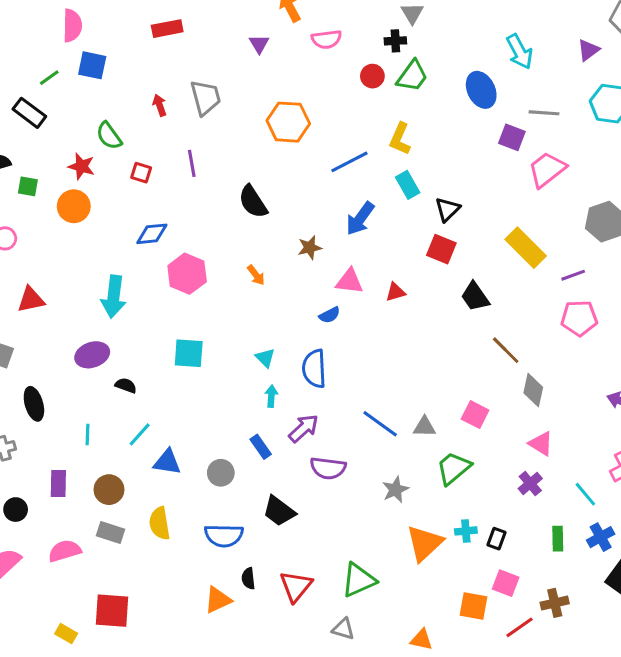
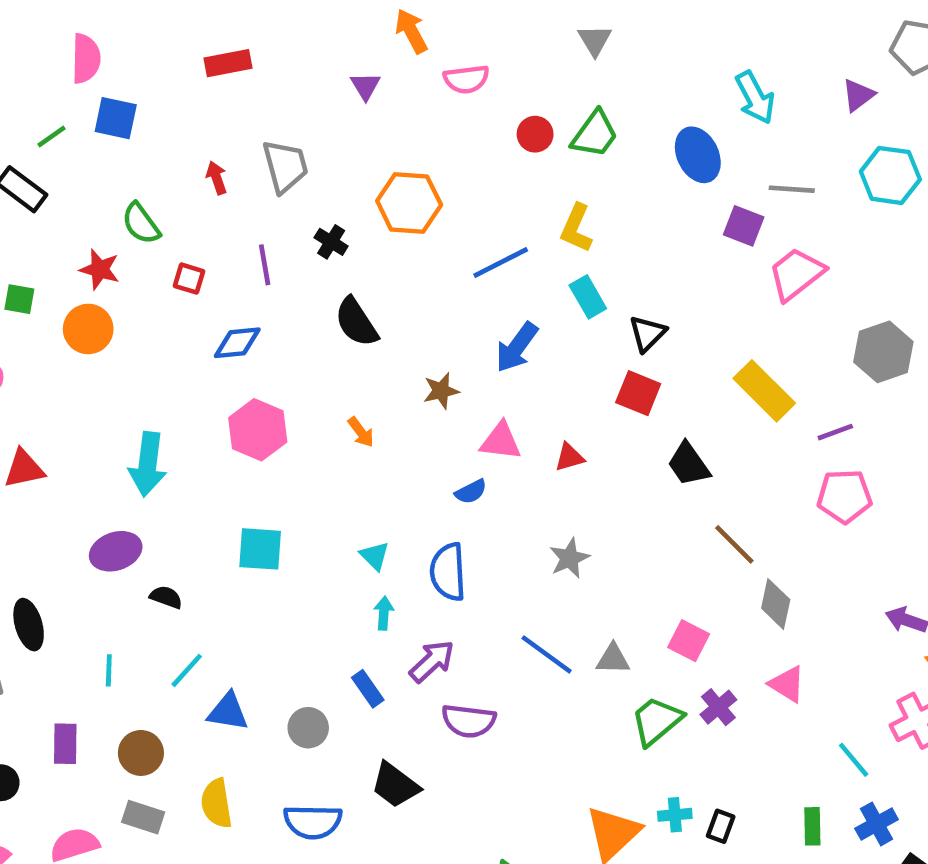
black cross: (395, 41) -> (331, 242), moved, turned 35
blue diamond: (152, 234) -> (237, 343), moved
purple cross: (530, 483) -> (718, 707), moved
gray star: (395, 490) -> (569, 558), moved

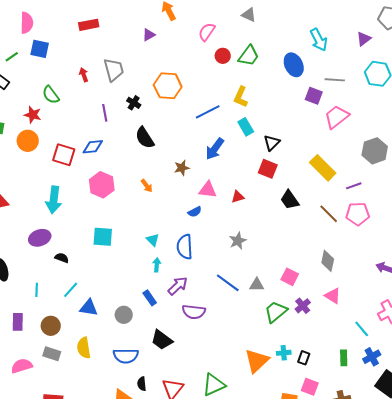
gray triangle: (595, 40) -> (249, 15), turned -35
pink semicircle: (466, 79) -> (207, 32), moved, turned 132
purple triangle: (365, 86) -> (149, 35), turned 32
red square: (189, 279) -> (64, 155), moved, size x1.6
brown line: (734, 544) -> (329, 214), moved

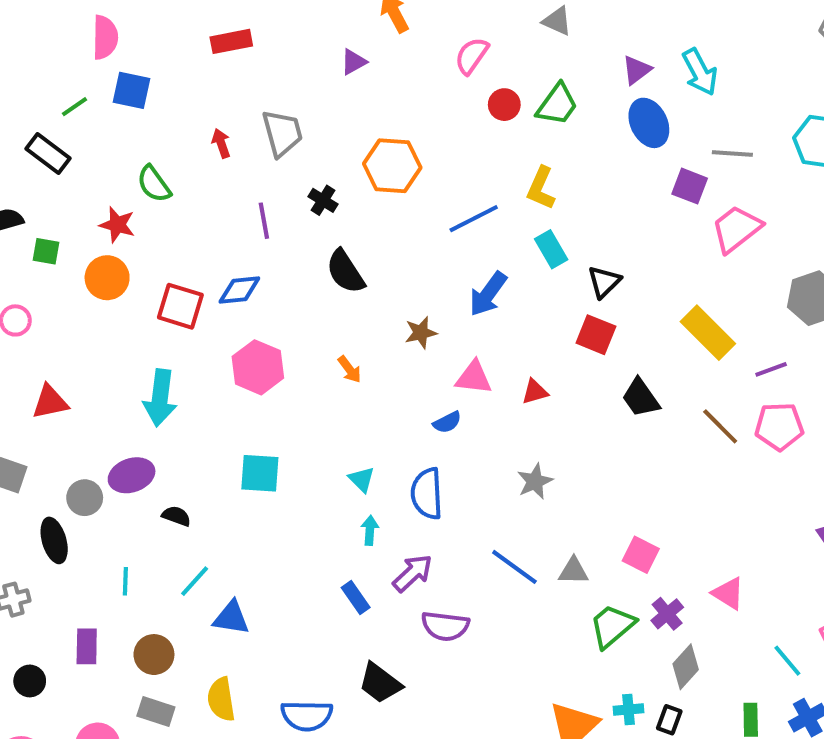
purple triangle: (364, 39) -> (637, 70), moved
gray diamond: (328, 261) -> (686, 667), moved, turned 30
gray circle: (124, 315) -> (85, 498), moved

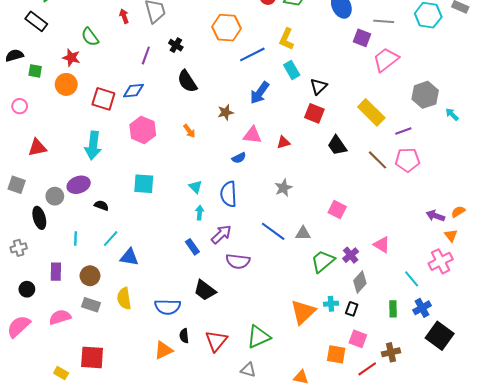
orange hexagon: (392, 166) -> (227, 28), moved
purple line: (264, 221) -> (146, 55), turned 30
pink square: (641, 555) -> (337, 210), moved

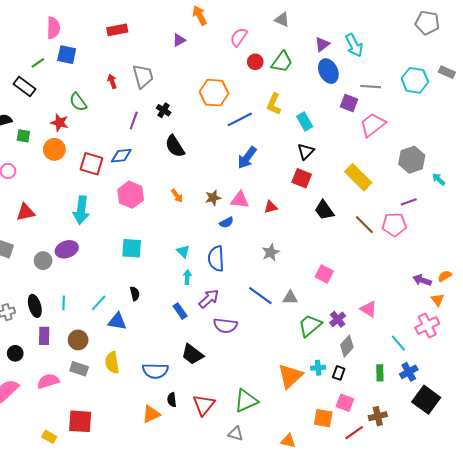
cyan rectangle: (292, 70) -> (305, 122), moved
brown star: (225, 112) -> (213, 198), moved
purple line: (403, 131) -> (409, 202), moved
black semicircle: (101, 205) -> (135, 294), moved, turned 56
black ellipse: (39, 218) -> (35, 306), moved

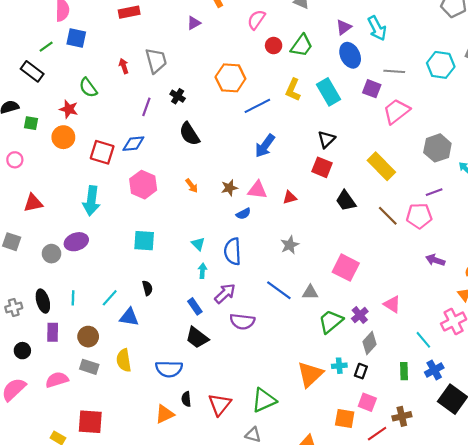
cyan rectangle: (305, 122) -> (329, 92), moved, size x1.4
pink square: (324, 274) -> (346, 268), size x1.4
purple arrow: (422, 280) -> (435, 260), moved
black trapezoid: (192, 354) -> (197, 338), moved

